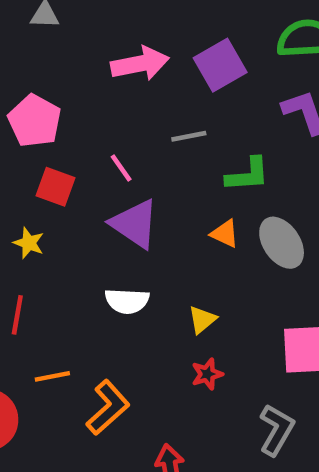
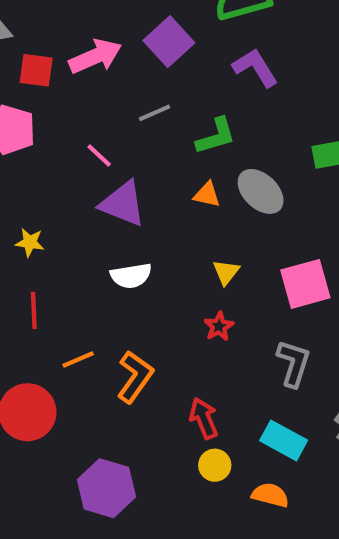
red square: (56, 187) -> (36, 70), moved
yellow triangle: (202, 320) -> (226, 272), moved

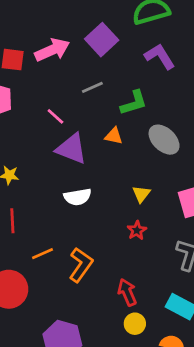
orange triangle: (207, 195) -> (114, 136), moved

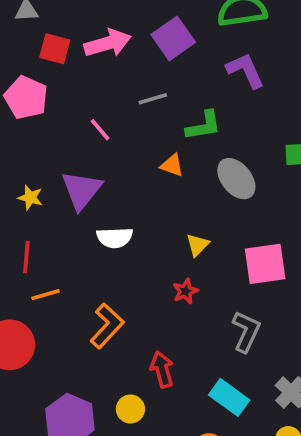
purple triangle: (71, 149) -> (82, 190), moved, turned 40
orange line: (42, 254) -> (46, 295), moved
yellow circle: (135, 324) -> (130, 409), moved

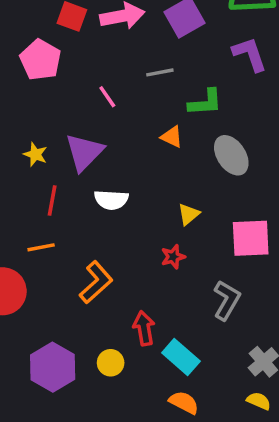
red line: (26, 257) -> (52, 201), moved
cyan rectangle: (229, 397) -> (181, 357), moved

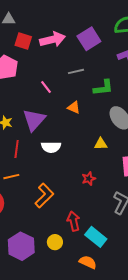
orange triangle: (172, 137) -> (74, 107), moved
yellow triangle: (189, 214) -> (101, 144), moved, turned 40
orange semicircle: (184, 403) -> (88, 262), moved

